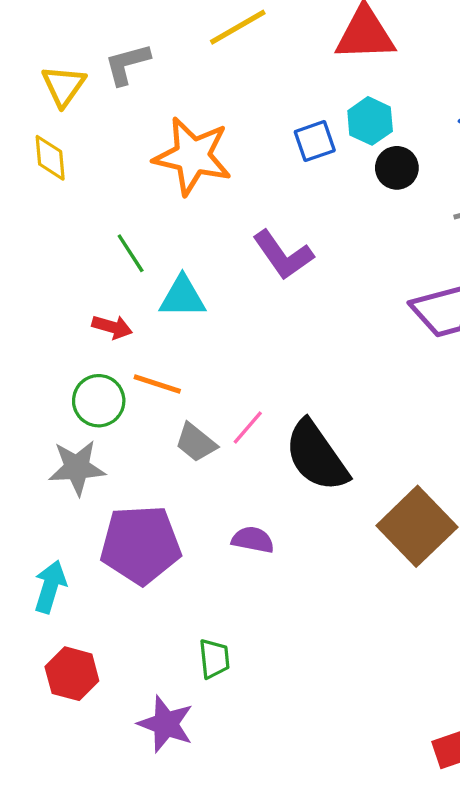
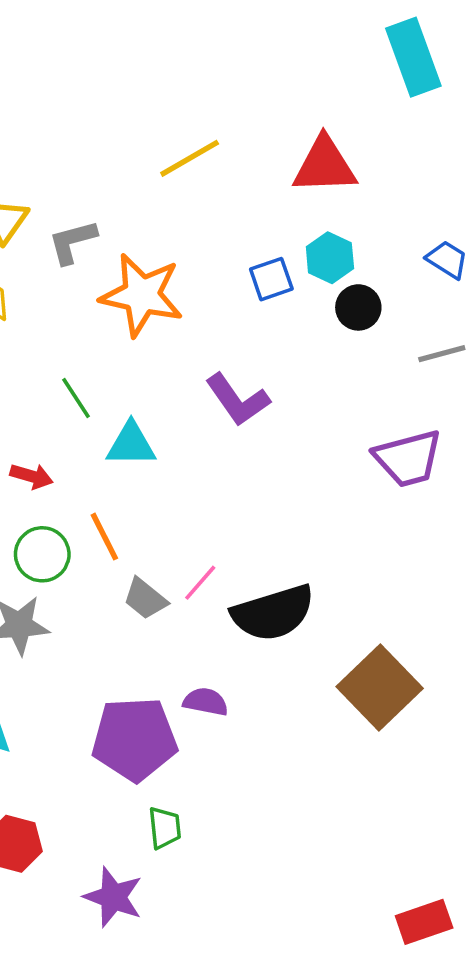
gray L-shape: (127, 64) -> (72, 242), moved
red arrow: (112, 327) -> (32, 476), moved
orange line: (157, 384) -> (104, 537), turned 45
black semicircle: (316, 456) -> (273, 613), turned -72
purple pentagon: (141, 545) -> (135, 739), moved

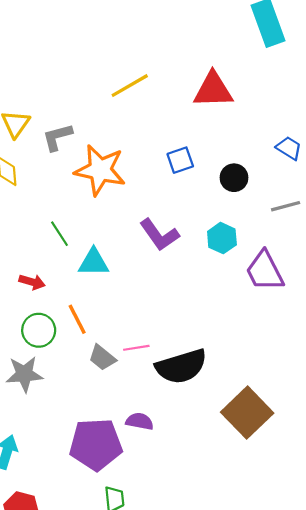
cyan hexagon: (330, 258) -> (222, 238), moved
purple trapezoid: (408, 458) -> (265, 271), turned 78
pink line: (200, 583) -> (136, 348), turned 40

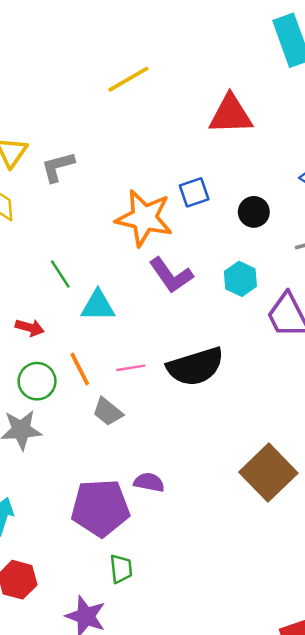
yellow line: (130, 86) -> (128, 79), moved
orange star: (100, 170) -> (144, 218), moved
pink line: (136, 348) -> (131, 368), moved
black semicircle: (181, 366) -> (195, 367), moved

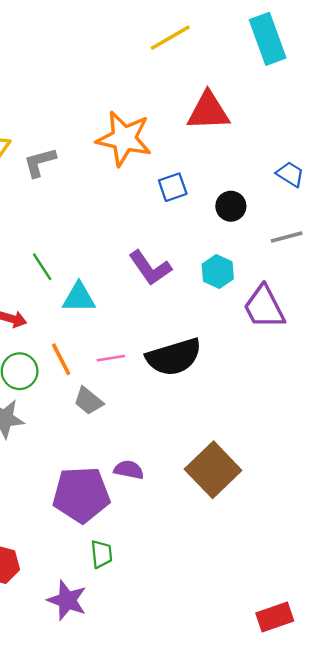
yellow line: (128, 79) -> (170, 38), moved
orange star: (144, 218) -> (124, 139), moved
brown square: (268, 473) -> (213, 470), moved

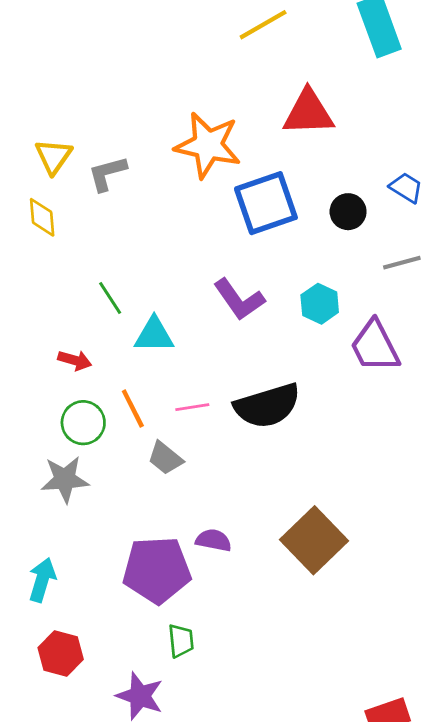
blue square: (173, 187) -> (266, 203), size x1.8
black circle: (231, 206) -> (348, 212), moved

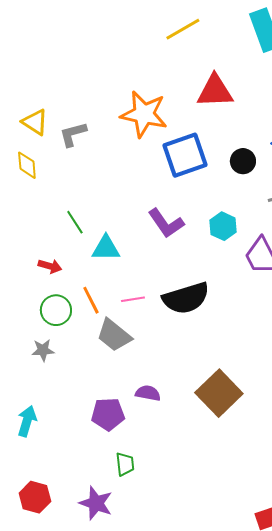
yellow triangle: (53, 156) -> (35, 122), turned -32
gray trapezoid: (165, 458) -> (114, 335), size x1.4
gray star: (65, 479) -> (43, 350), size x0.7
purple pentagon: (157, 570) -> (108, 414), size x0.7
red hexagon: (61, 654) -> (35, 497), moved

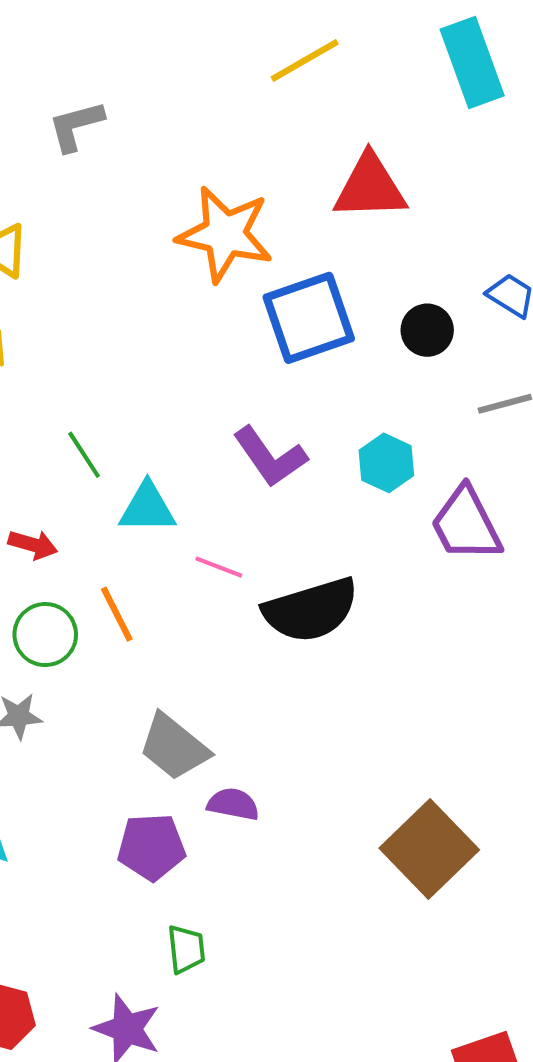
gray L-shape: (73, 134) -> (76, 126), moved
pink line: (133, 299) -> (219, 567), moved, turned 30
gray trapezoid: (114, 335) -> (174, 747), moved
brown square: (219, 393) -> (429, 849), moved

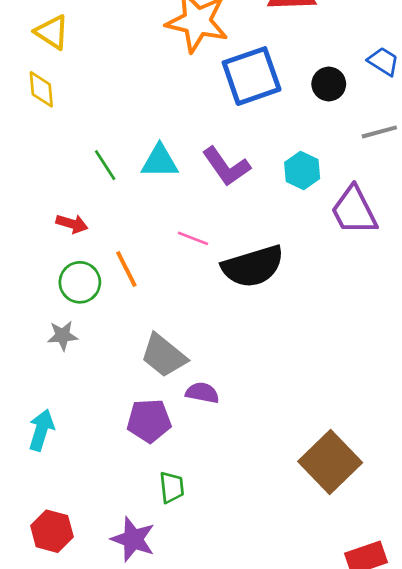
cyan triangle: (147, 508) -> (160, 161), moved
brown square: (429, 849) -> (330, 462), moved

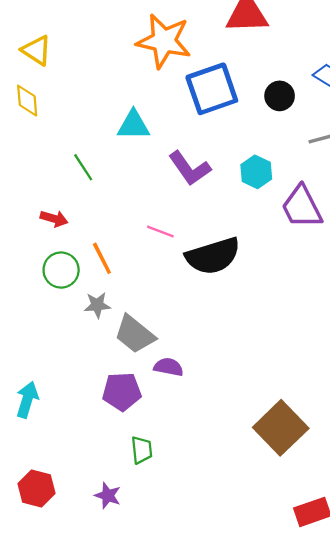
cyan triangle: (160, 161) -> (133, 125), moved
gray star: (63, 336) -> (97, 305), moved
purple star: (133, 539) -> (108, 496), size x0.7

